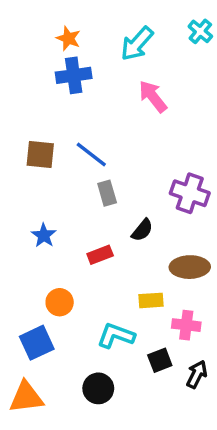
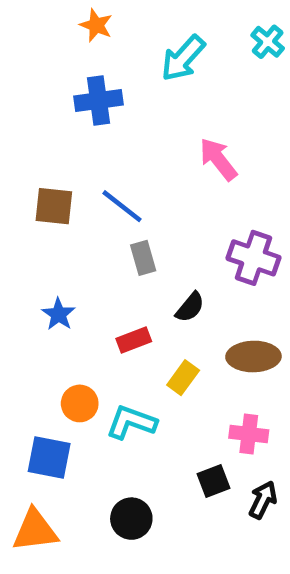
orange star: (68, 38) -> (96, 25), moved
pink arrow: (153, 96) -> (218, 159), moved
yellow rectangle: (151, 300) -> (183, 378), moved, turned -50
cyan L-shape: (116, 336) -> (131, 422), moved
blue square: (37, 343) -> (49, 457), turned 36

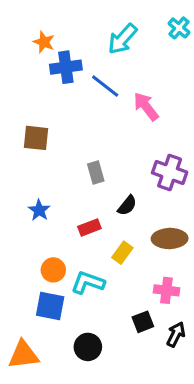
orange star: (96, 25) -> (44, 42), moved
blue line: (122, 206) -> (105, 86), moved
blue square: (49, 457) -> (50, 306), moved

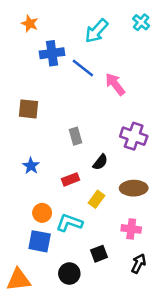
orange star: (44, 42) -> (30, 24), moved
black square: (143, 322) -> (99, 254), moved

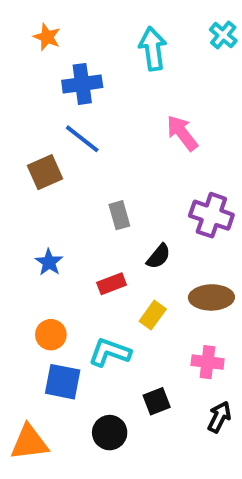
cyan arrow: (97, 31) -> (153, 49), turned 130
blue line: (83, 68) -> (82, 139), moved
brown square: (28, 109) -> (45, 172), turned -30
orange circle: (42, 213) -> (51, 335), moved

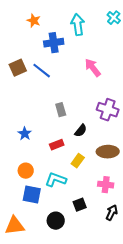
orange star: (47, 37) -> (34, 21), moved
blue cross: (82, 84) -> (54, 43), moved
brown square: (45, 172) -> (18, 68), moved

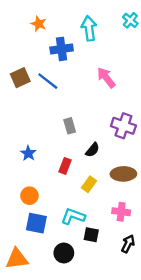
red rectangle: (57, 145) -> (65, 166), turned -48
cyan L-shape: (56, 180) -> (73, 216), moved
black square: (80, 205) -> (91, 235), turned 32

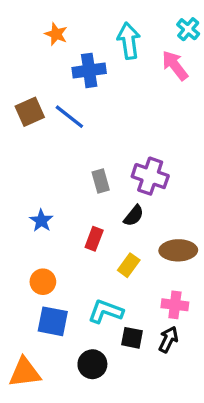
pink arrow: (106, 78) -> (175, 65), moved
purple cross: (123, 126) -> (150, 176), moved
black arrow: (128, 244) -> (168, 339), moved

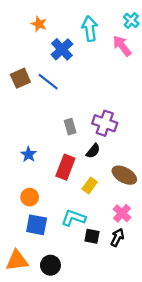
blue cross: (89, 70) -> (62, 49), turned -35
red rectangle: (94, 239) -> (65, 167), size x1.5
brown ellipse: (178, 250) -> (124, 175), turned 30
pink cross: (175, 305) -> (122, 213), turned 36
black circle: (92, 364) -> (50, 265), moved

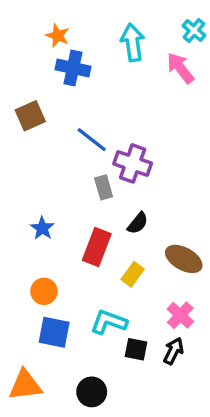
blue cross: (62, 49) -> (73, 68), moved, turned -35
blue line: (48, 82) -> (92, 140), moved
purple cross: (105, 123) -> (133, 163), moved
black circle: (50, 265) -> (92, 392), moved

